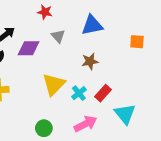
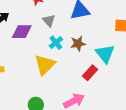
cyan cross: (79, 93) -> (56, 43), moved
cyan triangle: (125, 114) -> (105, 54), moved

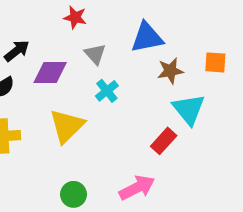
brown star: (78, 44) -> (170, 71), moved
yellow triangle: (45, 65) -> (67, 126), moved

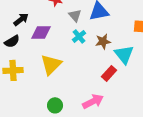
gray triangle: (95, 54) -> (75, 15), moved
brown star: (170, 71) -> (103, 41), moved
cyan cross: (107, 91) -> (79, 36), moved

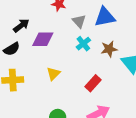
yellow triangle: (51, 64) -> (53, 74), size x0.6
red rectangle: (109, 73) -> (93, 83), moved

